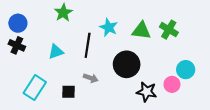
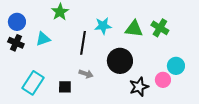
cyan star: (109, 27) -> (103, 26), turned -30
cyan triangle: (56, 52) -> (43, 39), moved
black star: (147, 92) -> (139, 87), turned -30

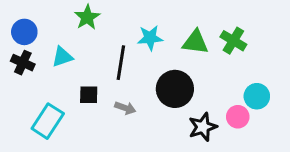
black square: (65, 87) -> (89, 95), moved

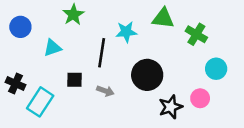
green triangle: (195, 42) -> (163, 18), moved
black cross: (23, 63) -> (15, 83), moved
cyan circle: (257, 96) -> (216, 69), moved

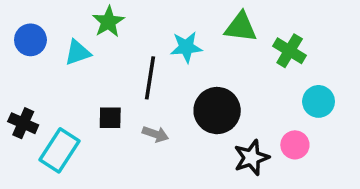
cyan triangle: (52, 48) -> (78, 53), moved

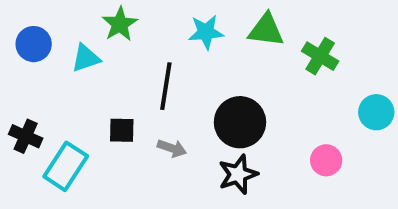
cyan star: (186, 47) -> (206, 32), moved
cyan circle: (319, 101) -> (376, 112), moved
black star: (251, 158) -> (238, 174), moved

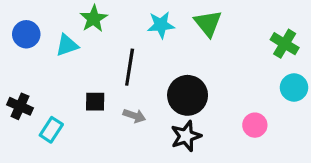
green triangle: (266, 30) -> (208, 23), turned 44
green cross: (320, 56) -> (285, 44), moved
cyan rectangle: (66, 166) -> (51, 130), size x0.7

